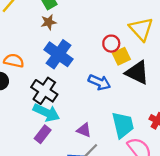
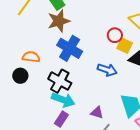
brown star: (49, 22) -> (59, 21), size x1.6
yellow square: (121, 56) -> (125, 46), turned -35

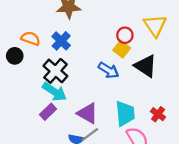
yellow square: (125, 46) -> (122, 49), moved
blue cross: (70, 48) -> (61, 41), moved, size x0.7
purple triangle: (97, 113) -> (88, 113), size x1.5

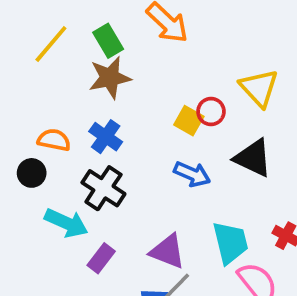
yellow square: (122, 49) -> (189, 121), moved
cyan arrow: (54, 92) -> (66, 223), moved

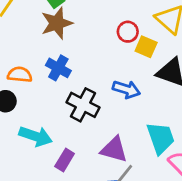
red circle: (211, 112) -> (128, 32), moved
yellow square: (189, 121) -> (146, 47), moved
black cross: (103, 188) -> (83, 105), moved

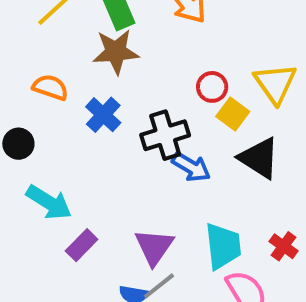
orange semicircle: (20, 75) -> (50, 87), moved
black cross: (83, 105) -> (165, 135), moved, turned 32
purple triangle: (114, 150) -> (154, 247), turned 36

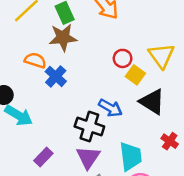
orange semicircle: (50, 87) -> (35, 60), moved
black cross: (165, 135) -> (89, 127), moved, turned 36
cyan arrow: (49, 202) -> (19, 115), moved
red cross: (284, 246) -> (170, 141), moved

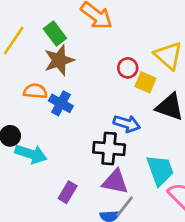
purple triangle: (88, 157) -> (115, 182), turned -40

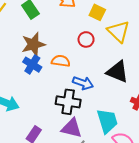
brown star: (59, 60) -> (33, 44), moved
yellow square: (145, 82) -> (97, 12), moved
orange semicircle: (35, 91) -> (61, 61), moved

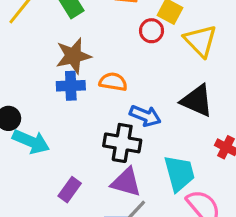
red circle: (86, 39) -> (151, 31), moved
blue cross: (32, 65) -> (71, 86), turned -36

